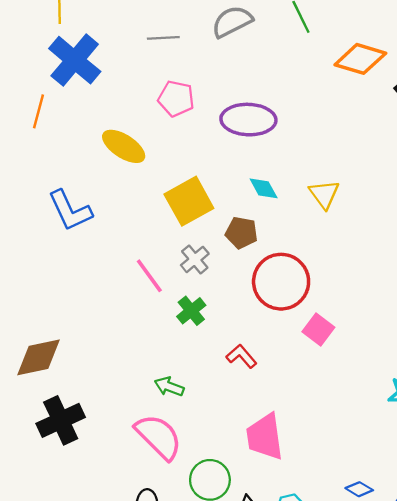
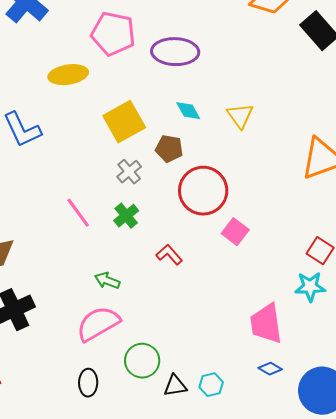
pink pentagon: (176, 99) -> (113, 34), size x1.4
yellow ellipse: (124, 146) -> (68, 75), turned -42
pink line: (149, 276) -> (78, 213), moved
pink semicircle: (159, 437) -> (98, 324), turned -75
pink trapezoid: (265, 437) -> (266, 324), moved

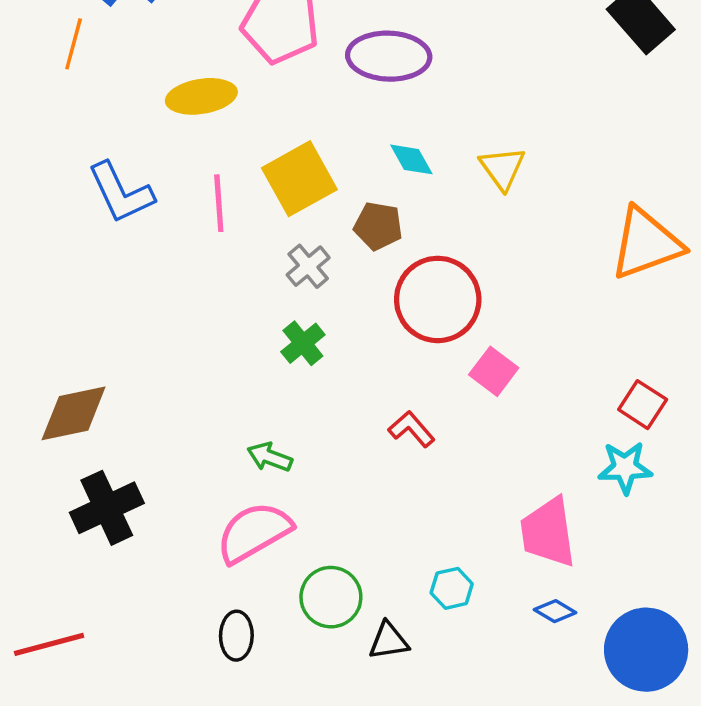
pink line: (78, 213) -> (219, 203), moved, turned 32
red L-shape: (169, 255) -> (411, 429), moved
cyan hexagon: (211, 385) -> (452, 588), moved

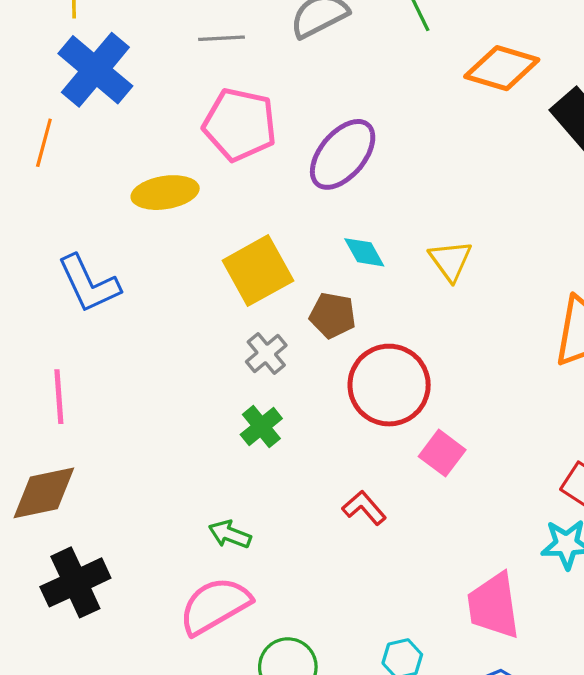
purple ellipse: (389, 56) -> (343, 154), turned -52
pink line: (219, 203) -> (59, 397), moved

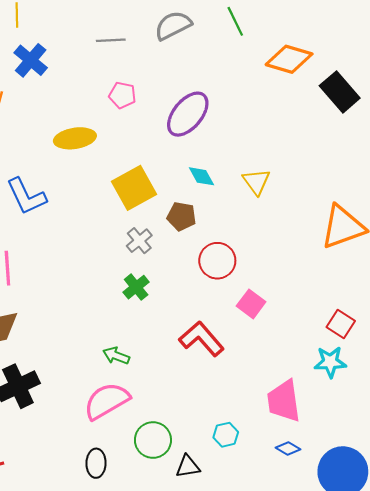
blue cross: (95, 70) -> (31, 60), size x0.7
pink pentagon: (240, 125) -> (122, 95), size x0.6
red circle: (389, 385) -> (217, 261), size x0.7
red L-shape: (364, 508) -> (201, 339), size x1.6

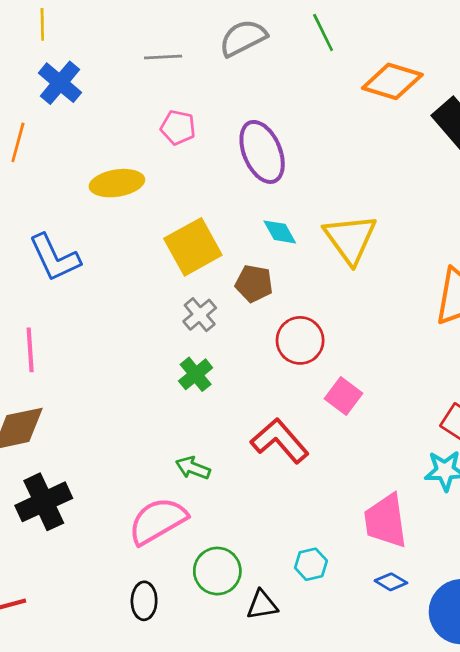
purple ellipse: (188, 114) -> (262, 152), turned -63
yellow triangle: (256, 182) -> (350, 239), size x1.5
green arrow: (116, 356) -> (193, 468), moved

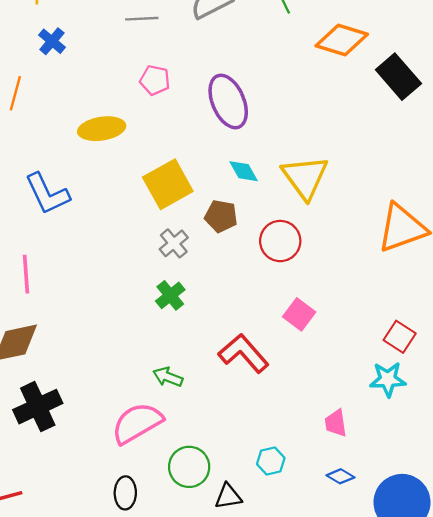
blue cross: (60, 83) -> (52, 41), size x0.7
red circle: (300, 340) -> (280, 241), moved
pink trapezoid: (385, 521) -> (336, 423), size x0.6

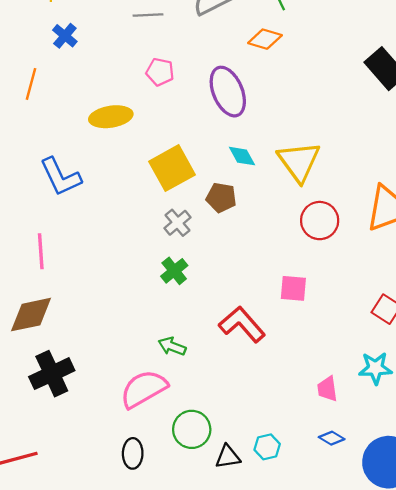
orange diamond: (342, 40) -> (265, 39), moved, size x0.7
red circle: (280, 241) -> (320, 221), moved
pink square: (299, 314) -> (293, 288), turned -32
cyan star: (388, 379) -> (375, 368), moved
cyan hexagon: (271, 461) -> (267, 447), moved

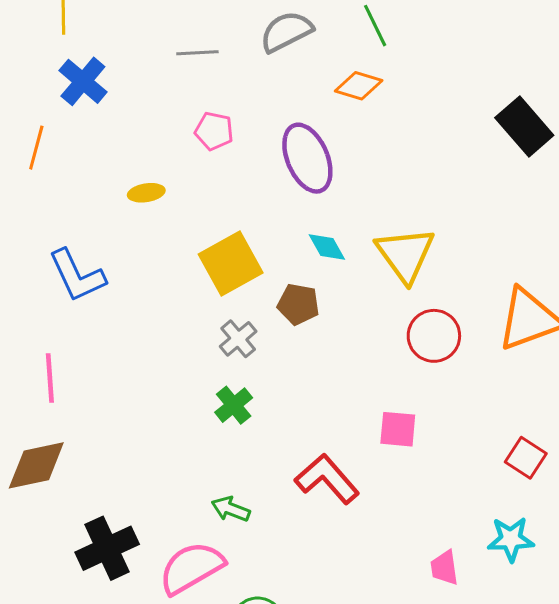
blue cross: (65, 36) -> (83, 81), size x1.4
yellow ellipse: (111, 117) -> (146, 193), size x0.6
black cross: (52, 374) -> (107, 548), moved

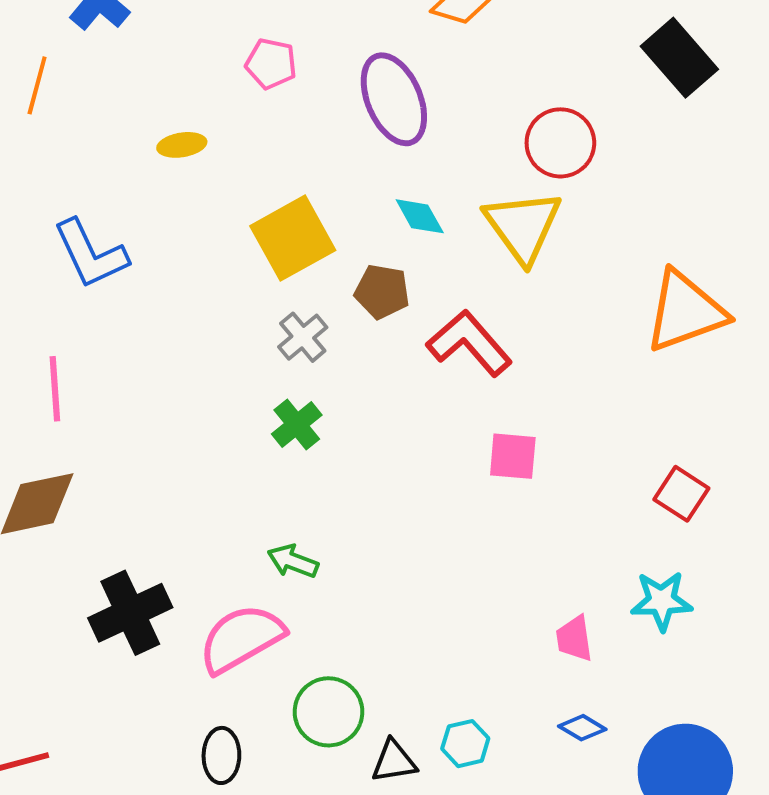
red circle: (434, 336) -> (560, 143), moved
red L-shape: (327, 479) -> (469, 343), moved

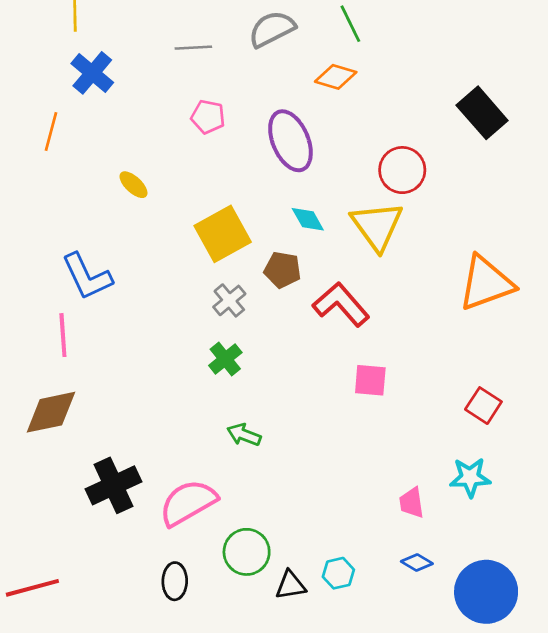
yellow ellipse: (182, 145) -> (133, 185), moved, turned 52
blue L-shape: (91, 254) -> (87, 276), moved
green arrow: (293, 561) -> (244, 435), moved

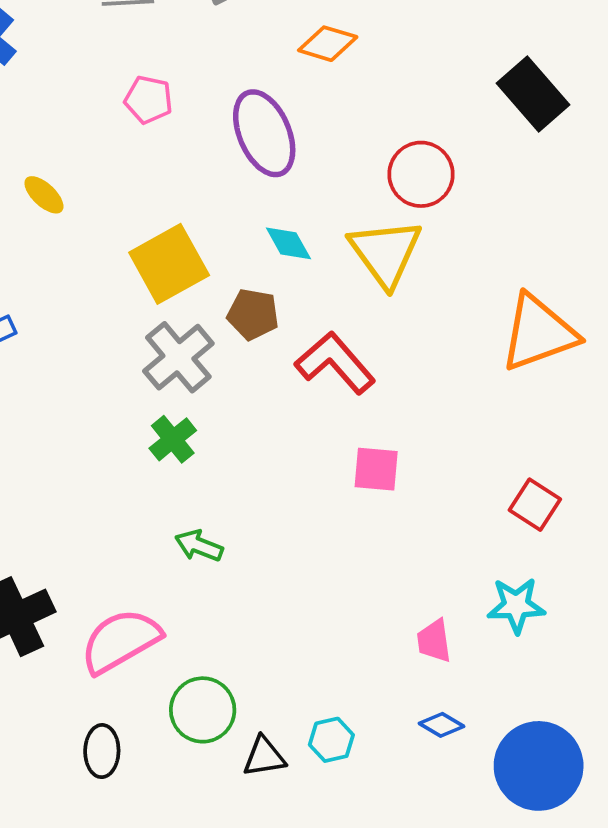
gray cross: (229, 300) -> (178, 357), size x1.5

